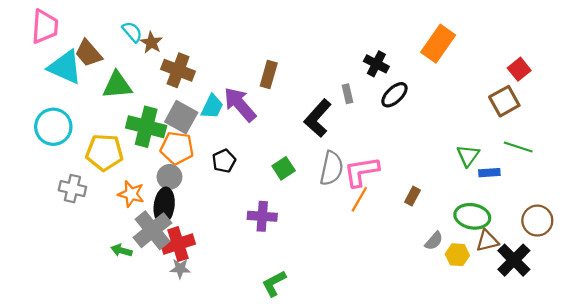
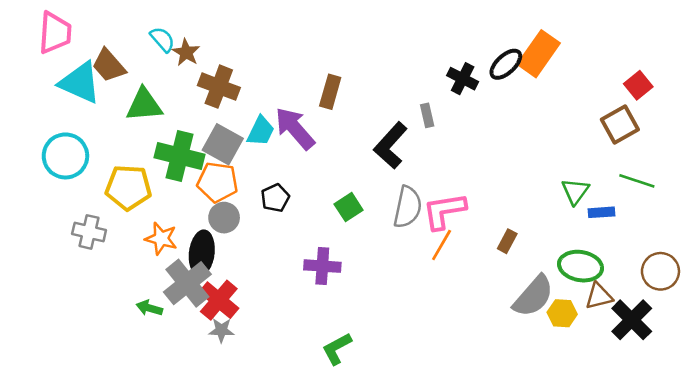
black ellipse: (394, 95) -> (506, 64), moved
gray circle: (169, 177) -> (224, 218), moved
gray semicircle: (434, 241) -> (533, 296), size x1.8
red cross: (178, 244) -> (219, 300), turned -32

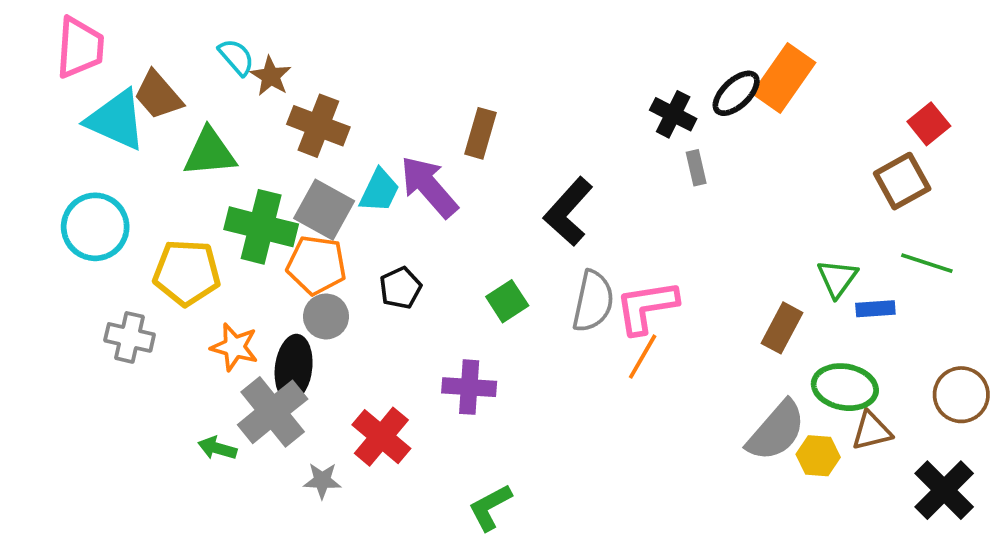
gray rectangle: (427, 115) -> (696, 168), moved
brown rectangle: (507, 241) -> (782, 328), moved, size x1.4
red cross: (219, 300) -> (381, 437), moved
black cross: (632, 320) -> (944, 490), moved

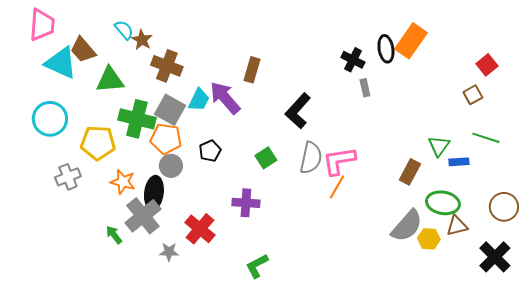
black ellipse: (736, 93) -> (386, 49), turned -56
brown square: (902, 181) -> (473, 95), size x0.7
gray cross: (130, 337) -> (68, 177), turned -35
green arrow: (217, 448) -> (114, 235), turned 36

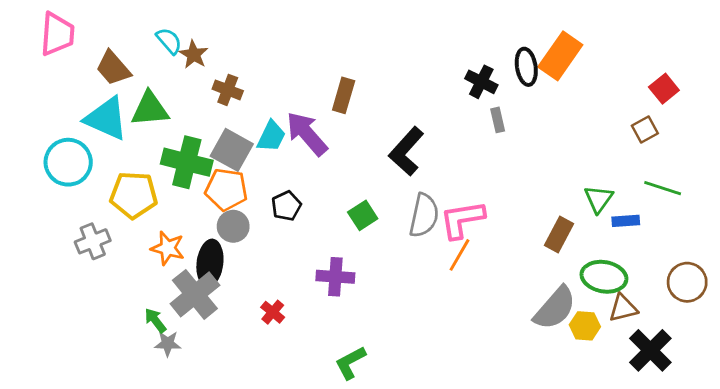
cyan triangle: (61, 63) -> (106, 119), moved
brown cross: (167, 66) -> (228, 90), size x0.7
red cross: (200, 229) -> (273, 312), size x0.6
gray star: (169, 252) -> (168, 344), moved
black cross: (495, 257) -> (650, 350), moved

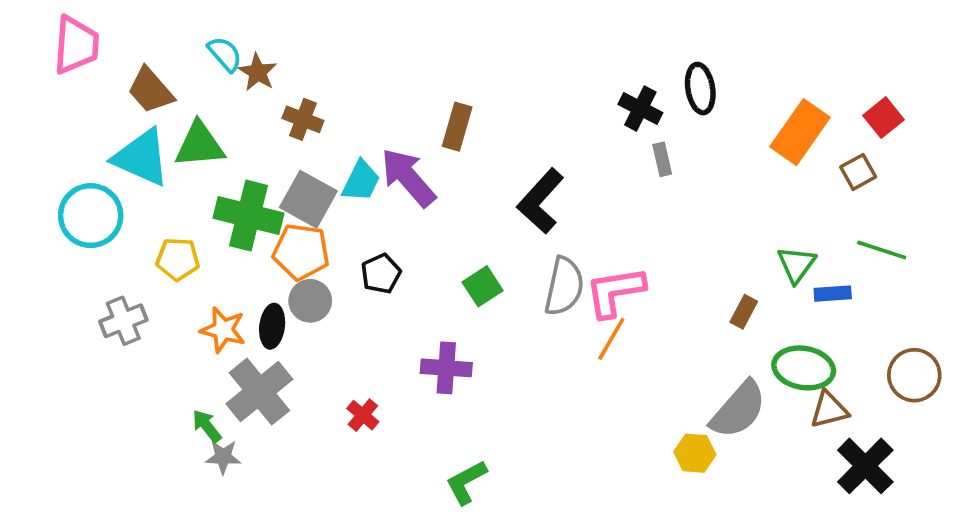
orange rectangle: (560, 56) -> (800, 132), moved
yellow pentagon: (134, 195) -> (178, 259), size x0.7
brown rectangle: (559, 234) -> (744, 312), size x0.7
black ellipse: (210, 263) -> (272, 326), moved, size x0.7
yellow hexagon: (585, 326) -> (695, 453), moved

